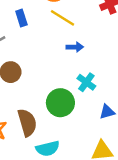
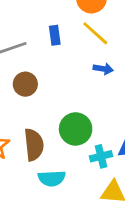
blue rectangle: (21, 18) -> (55, 35), moved
cyan cross: (86, 82) -> (101, 156), moved, turned 30

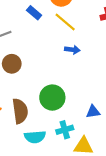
blue rectangle: (55, 35) -> (34, 13), moved, turned -40
cyan cross: (101, 156) -> (65, 130), moved

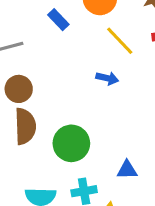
yellow line: (65, 22) -> (120, 41), moved
brown semicircle: (20, 111) -> (25, 126), moved

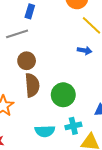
blue rectangle: (58, 20) -> (30, 11), moved, turned 64

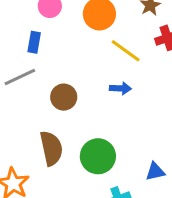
brown circle: (27, 61) -> (64, 97), moved

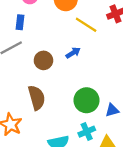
blue arrow: (120, 88) -> (73, 53), moved, turned -32
green circle: (98, 156) -> (86, 100), moved

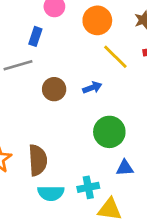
brown semicircle: (37, 98) -> (38, 160), moved
green circle: (86, 100) -> (109, 132), moved

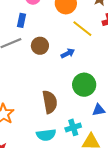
brown circle: (54, 89) -> (40, 46), moved
brown semicircle: (38, 160) -> (50, 102), moved

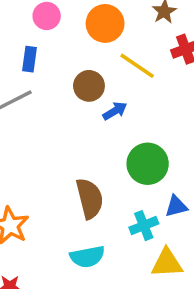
brown circle: (40, 46) -> (89, 86), moved
cyan cross: (73, 127) -> (144, 226), moved

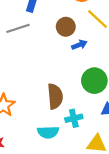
cyan cross: (144, 226) -> (74, 118), moved

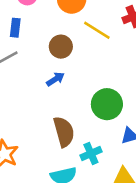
blue arrow: (79, 45) -> (56, 79), moved

